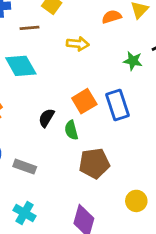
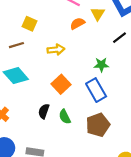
green star: (133, 61) -> (101, 65), moved
orange square: (84, 101) -> (61, 84), moved
brown pentagon: (94, 163) -> (98, 125), moved

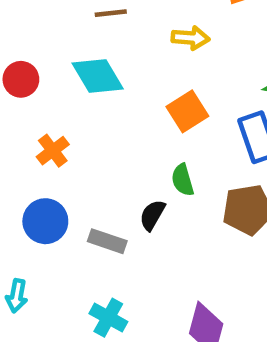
black semicircle: (44, 111) -> (152, 215), moved

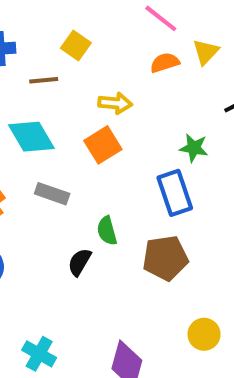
orange square: (187, 111) -> (103, 145), moved
gray rectangle: (107, 241) -> (52, 194), moved

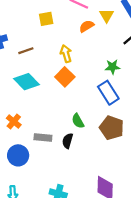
yellow square: (76, 45) -> (46, 19), moved, turned -32
yellow arrow: (115, 103) -> (66, 54), turned -98
gray rectangle: (52, 194) -> (43, 138), moved
brown pentagon: (165, 258) -> (112, 128), turned -30

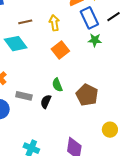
brown line: (26, 51) -> (25, 22), moved
orange square: (65, 77) -> (60, 50), moved
blue rectangle: (108, 93) -> (89, 18), moved

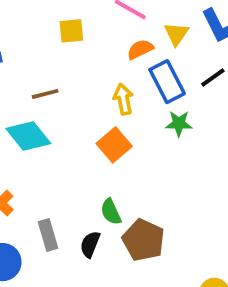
yellow arrow: (54, 23) -> (123, 99), moved
brown pentagon: (87, 95) -> (143, 240), moved
gray rectangle: (24, 96) -> (48, 235), turned 63

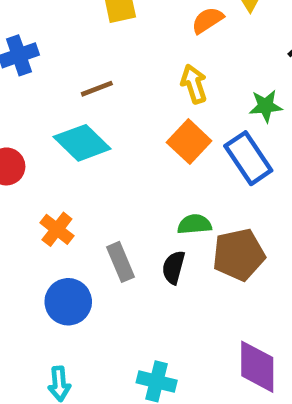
blue rectangle: (167, 82) -> (248, 158), moved
green semicircle: (111, 212) -> (194, 224), turned 116
brown pentagon: (143, 240) -> (239, 255), turned -30

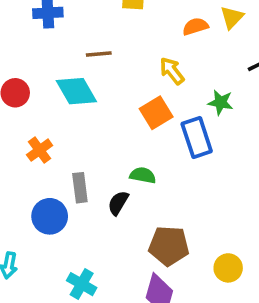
yellow arrow: (194, 84) -> (172, 71), turned -36
brown pentagon: (239, 255) -> (169, 246), moved
blue circle: (68, 302) -> (50, 216), moved

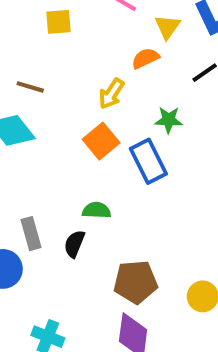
orange semicircle: (195, 26) -> (145, 58), moved
brown line: (99, 54) -> (30, 87), turned 30
yellow arrow: (172, 71) -> (111, 94), turned -100

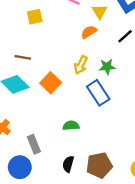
yellow arrow: (111, 94) -> (81, 65), moved
orange square: (101, 141) -> (51, 83), moved
black semicircle: (74, 244) -> (68, 164), moved

